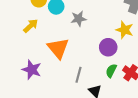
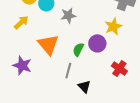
yellow star: (125, 30) -> (113, 26), turned 30
green semicircle: (111, 71) -> (78, 49), moved

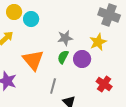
gray star: (68, 15) -> (65, 38), moved
green semicircle: (78, 49) -> (63, 57), moved

